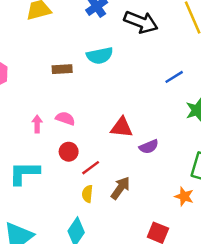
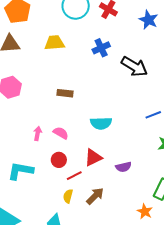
cyan semicircle: (100, 56) -> (101, 123), moved
red triangle: (122, 127) -> (93, 158), moved, turned -42

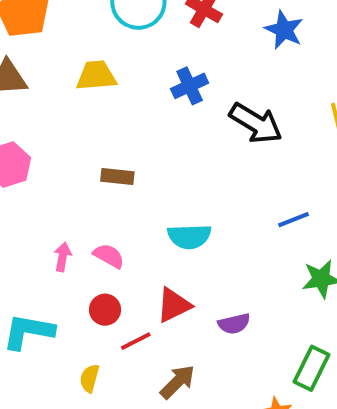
yellow semicircle: (68, 196) -> (90, 378), moved

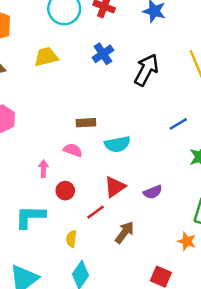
black arrow: (256, 123) -> (146, 70), turned -84
brown rectangle: (117, 176) -> (86, 123), moved
pink semicircle: (109, 256) -> (73, 150), moved
red circle: (105, 310) -> (65, 191), moved

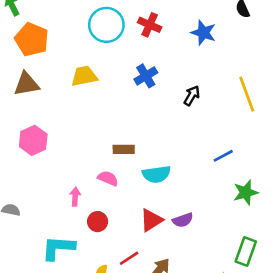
black arrow: (146, 70) -> (192, 96), size x0.6
purple semicircle: (153, 192) -> (183, 220), moved
red line: (95, 212) -> (129, 258), moved

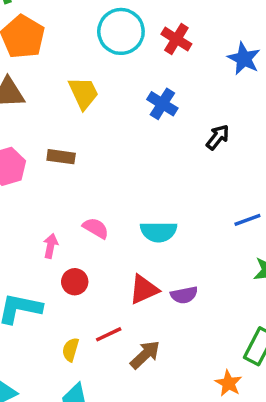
yellow trapezoid: (84, 76) -> (83, 93), turned 68
blue cross: (146, 76) -> (162, 104), turned -35
brown rectangle: (124, 149) -> (61, 157), moved

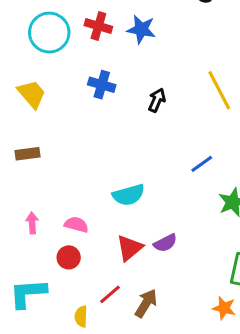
blue star: (244, 59) -> (141, 29), moved
pink semicircle: (96, 228) -> (76, 225), moved
pink arrow: (51, 246) -> (32, 223), moved

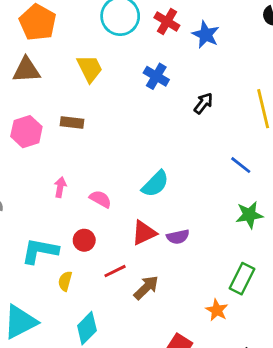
blue line: (202, 164) -> (241, 165), moved, turned 60
cyan semicircle: (129, 195) -> (155, 184), turned -44
red circle: (69, 257) -> (84, 240), moved
yellow semicircle: (81, 316) -> (65, 281), moved

